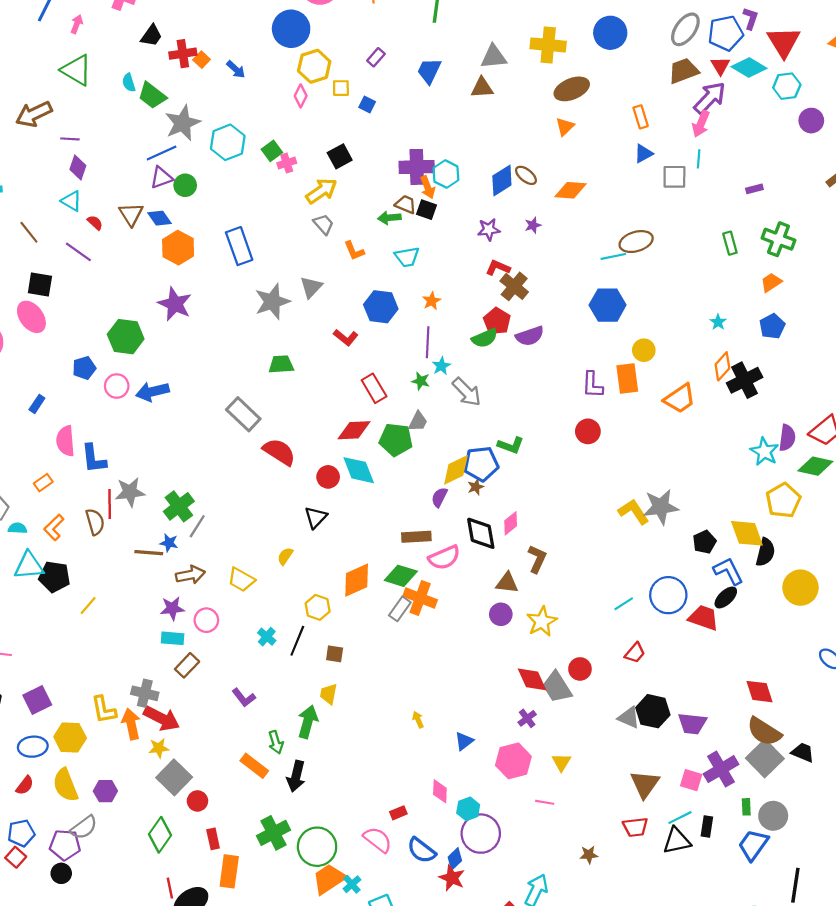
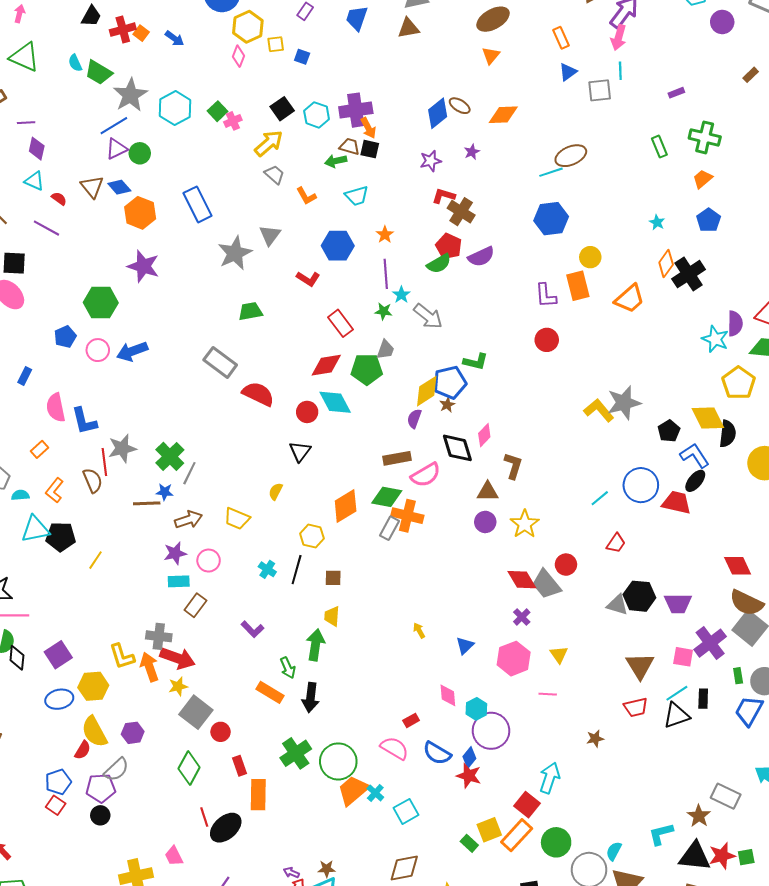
cyan hexagon: (446, 174) -> (317, 115), moved
red semicircle: (25, 785) -> (83, 750), moved

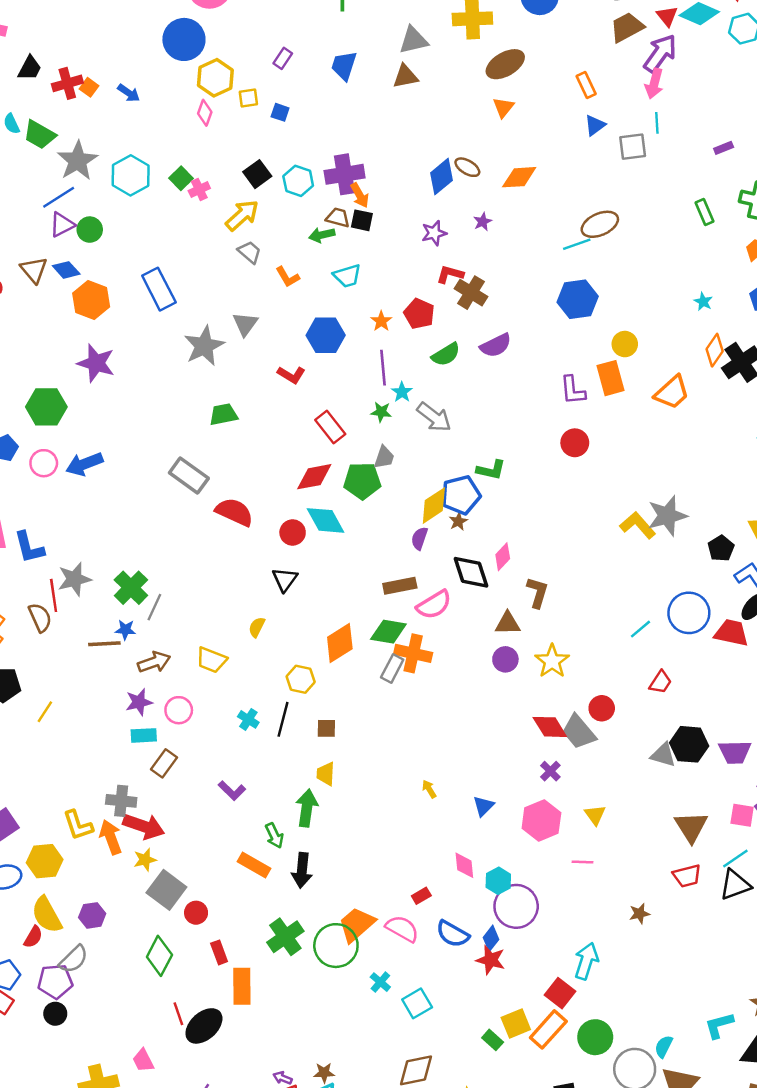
red pentagon: (449, 246) -> (419, 314), moved
orange trapezoid: (353, 790) -> (357, 924), moved

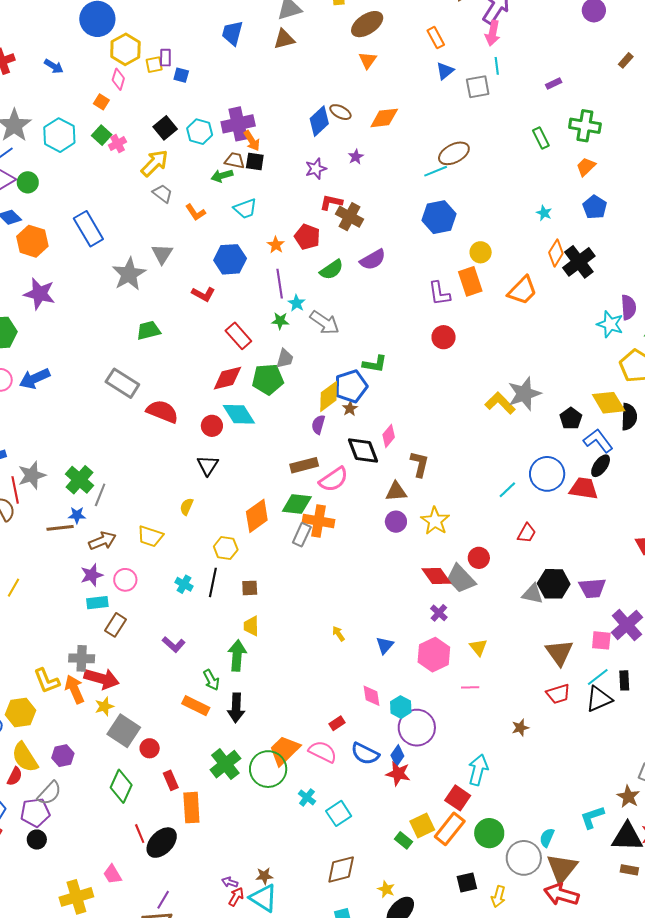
purple rectangle: (283, 58) -> (165, 58), moved, turned -30
orange square: (89, 87) -> (101, 102), moved

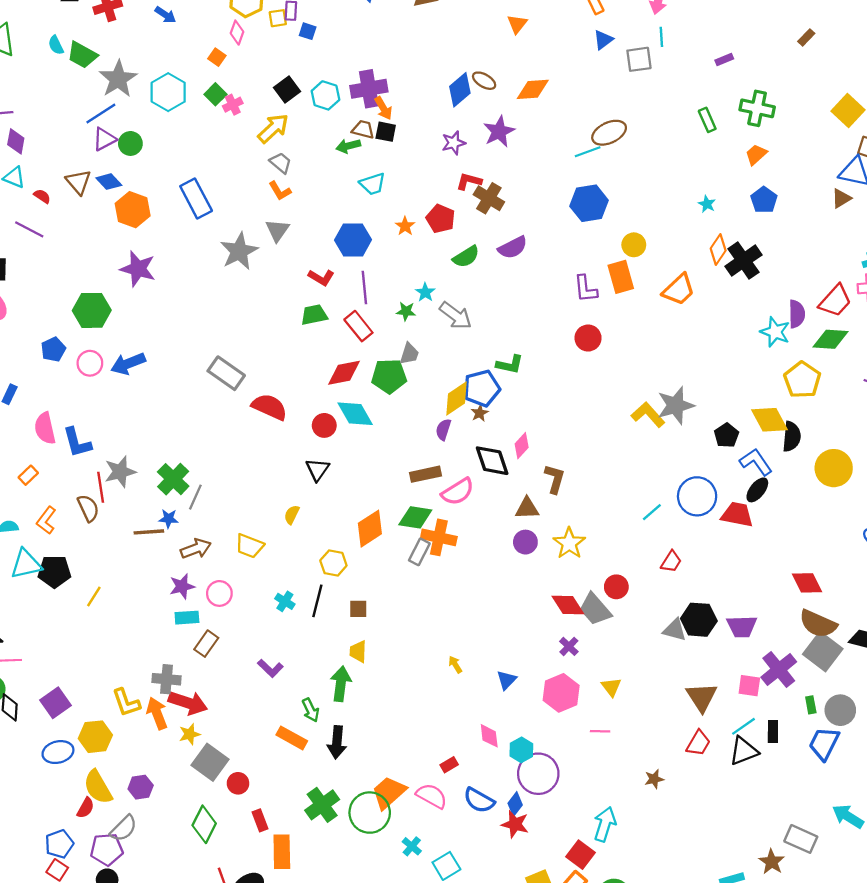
purple star: (356, 157) -> (499, 132), size x1.8
orange L-shape: (195, 212) -> (280, 191), moved
purple line: (280, 284) -> (364, 288), moved
green trapezoid: (148, 330) -> (314, 315), moved
red trapezoid: (558, 694) -> (698, 743), turned -45

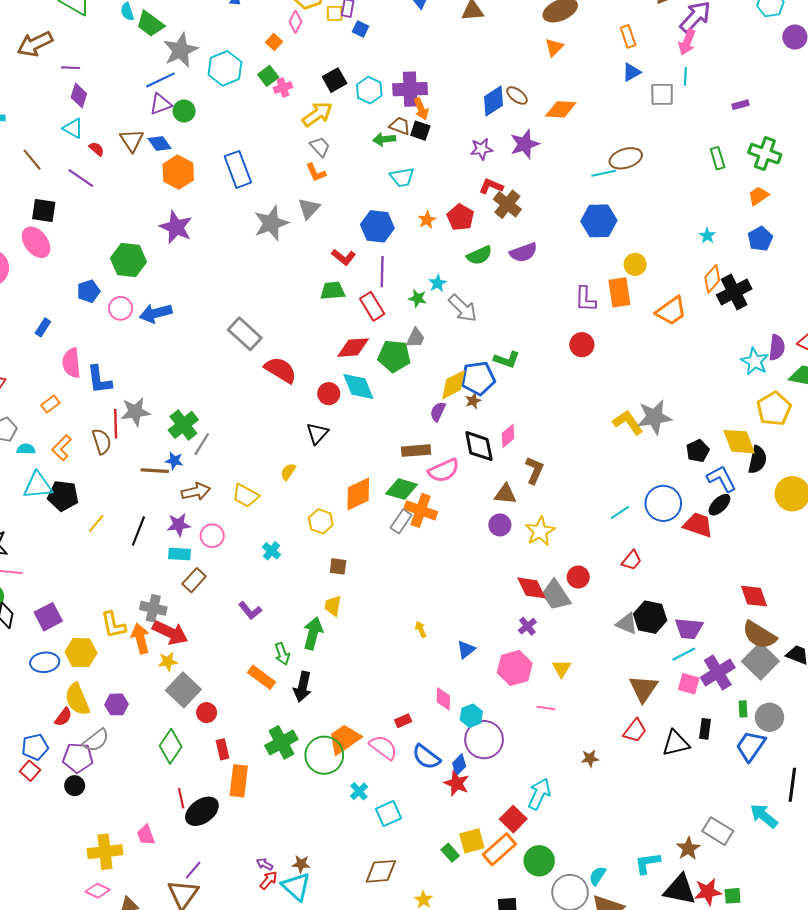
black line: (317, 601) -> (138, 531), moved
cyan line: (743, 726) -> (684, 654), moved

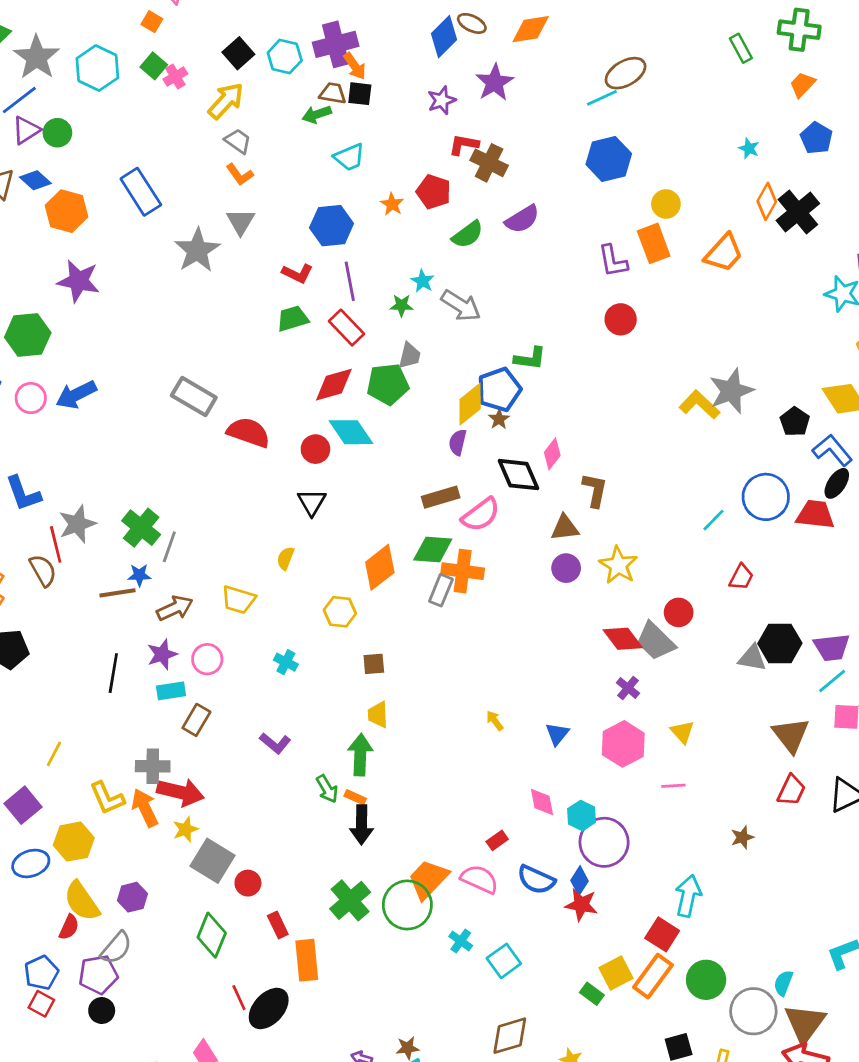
yellow line: (96, 523) -> (54, 754), moved
orange rectangle: (262, 677) -> (355, 797), moved, size x0.6

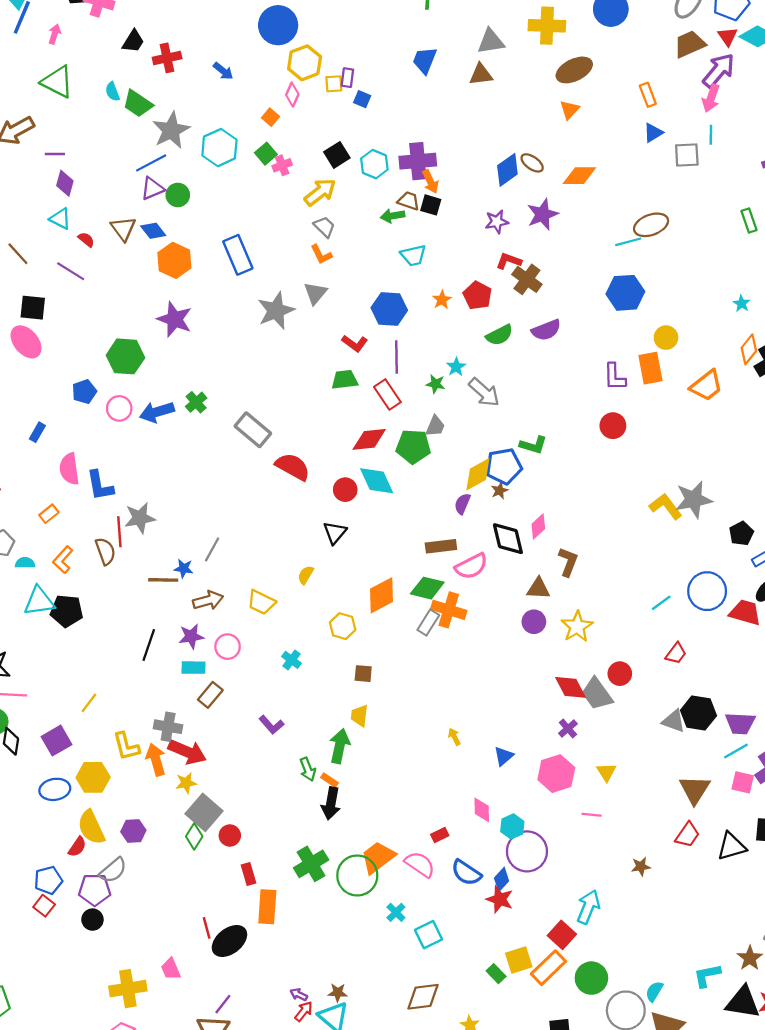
green cross: (141, 528) -> (196, 402), moved, size x0.7
green diamond: (212, 935) -> (194, 836), moved, size x0.7

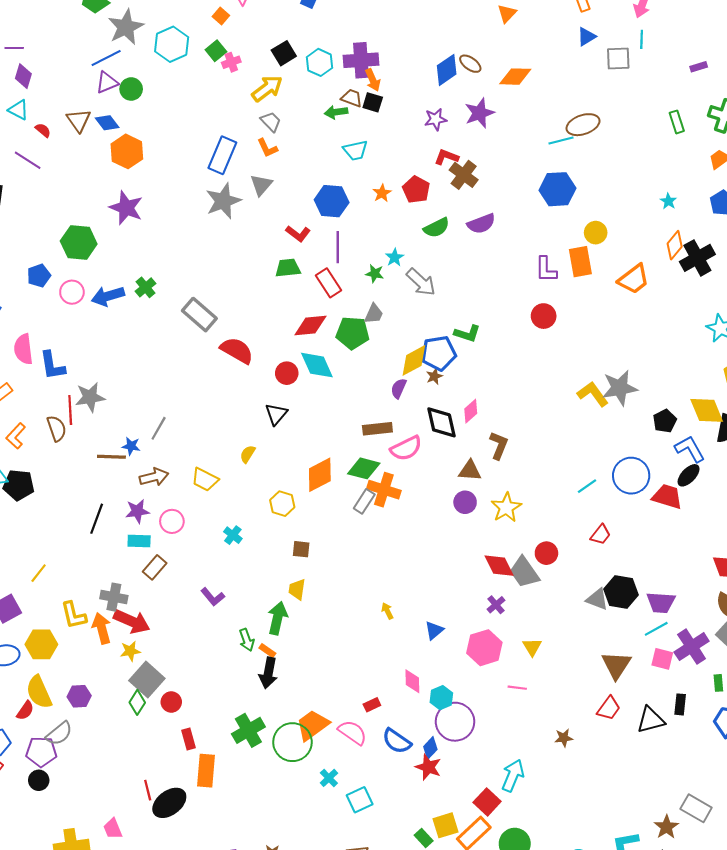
blue rectangle: (238, 255) -> (222, 155), moved, turned 45

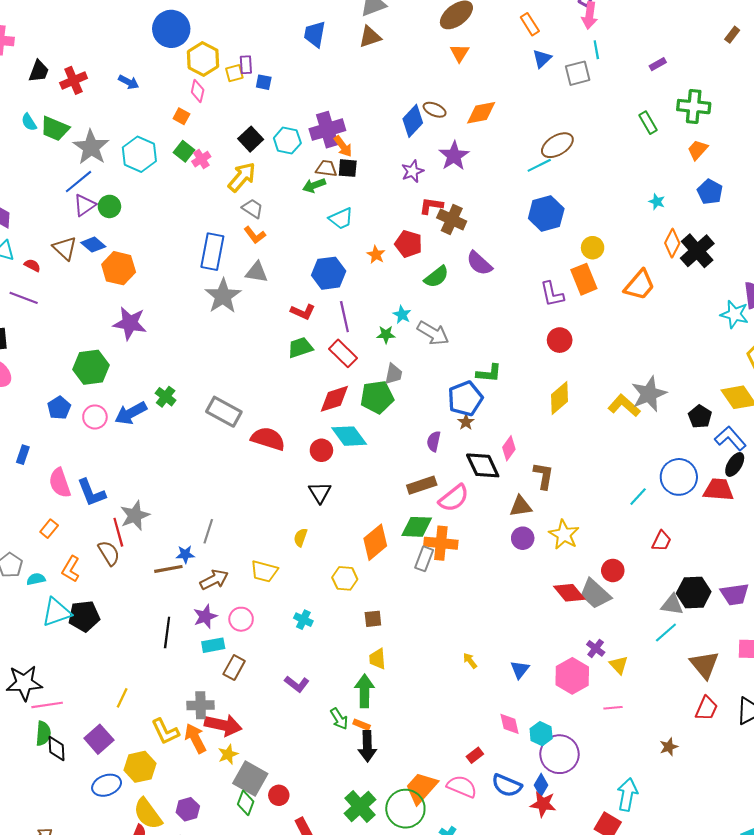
gray triangle: (261, 185) -> (257, 272), turned -50
purple semicircle: (481, 224) -> (479, 263), turned 76
yellow diamond: (414, 360) -> (560, 398), moved
purple cross: (496, 605) -> (596, 648), moved
cyan line: (656, 629) -> (666, 632), moved

